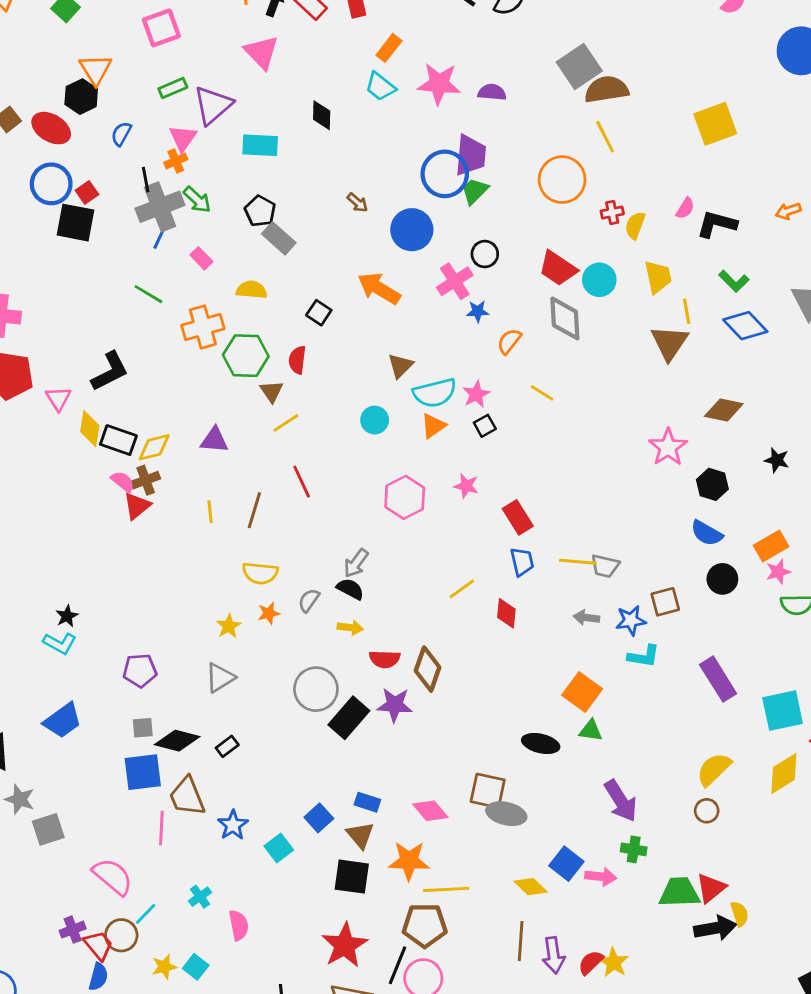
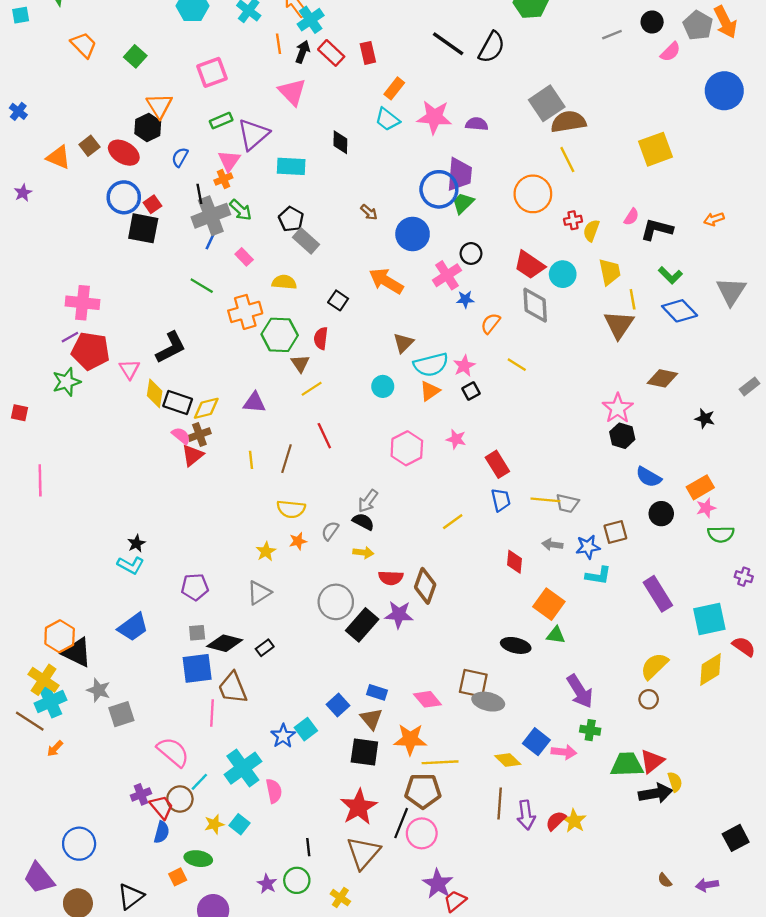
black hexagon: (712, 484) -> (622, 436), moved
red diamond: (506, 613) -> (515, 562), moved
blue star: (233, 825) -> (283, 736), moved
cyan cross: (200, 897) -> (243, 768), size x2.0

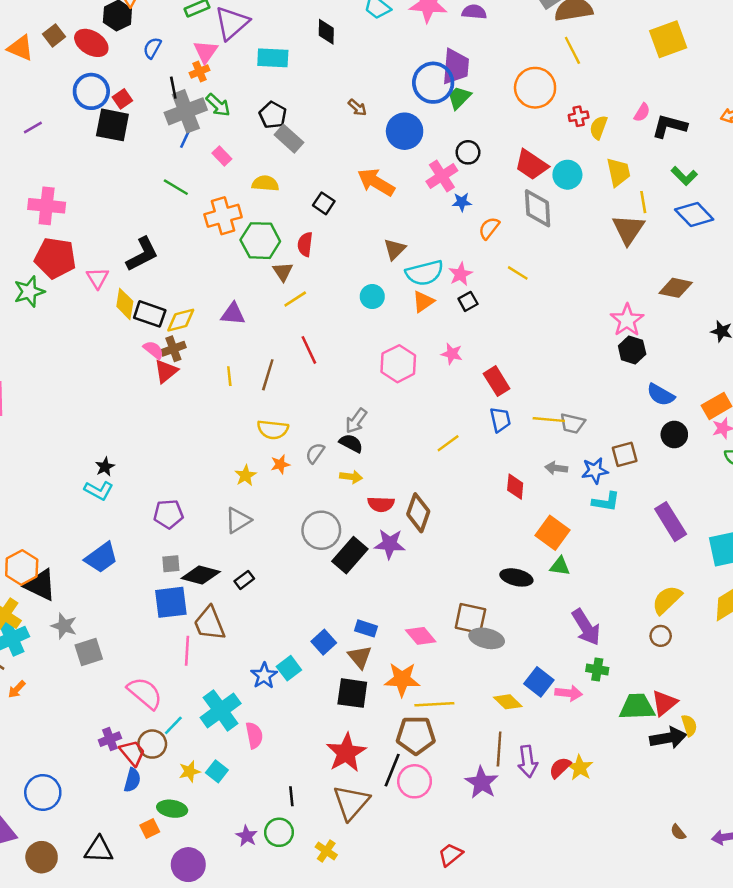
purple line: (70, 337) -> (33, 127), moved
purple star: (438, 884) -> (482, 783), moved
black triangle: (131, 896) -> (99, 850), turned 40

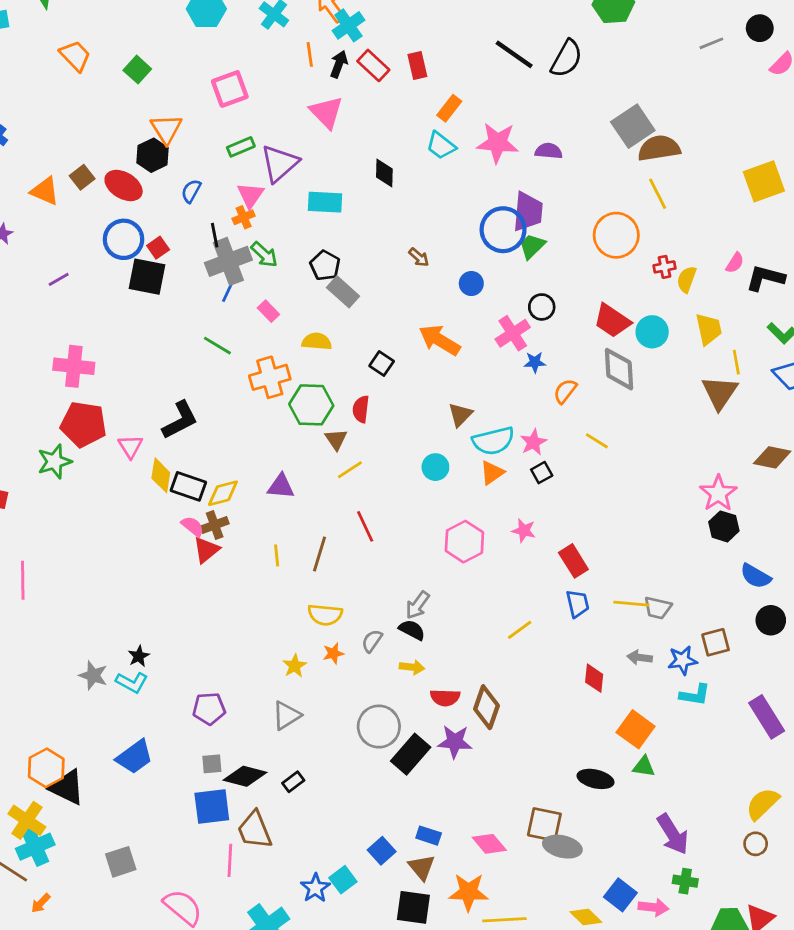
blue circle: (405, 131) -> (471, 284), size x0.6
gray star: (64, 626) -> (93, 675), moved

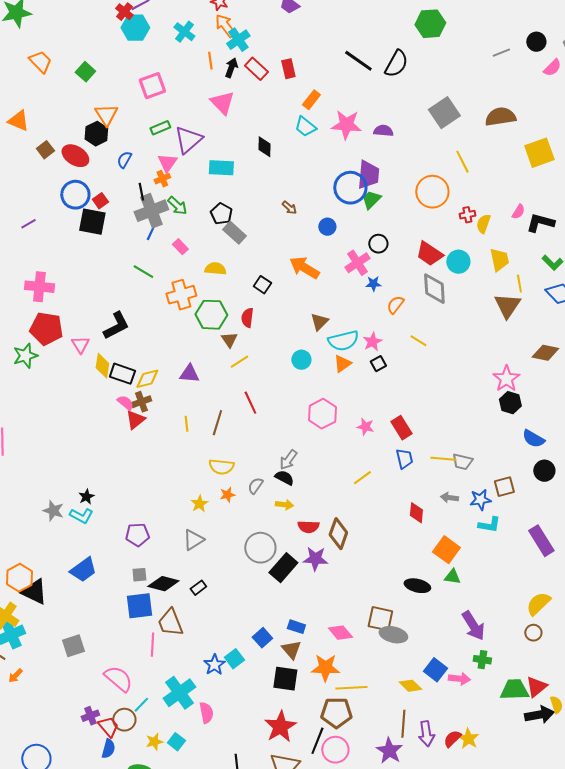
brown semicircle: (659, 148) -> (500, 117), moved
orange triangle: (45, 191) -> (18, 121), moved
pink star: (524, 531) -> (365, 427), moved

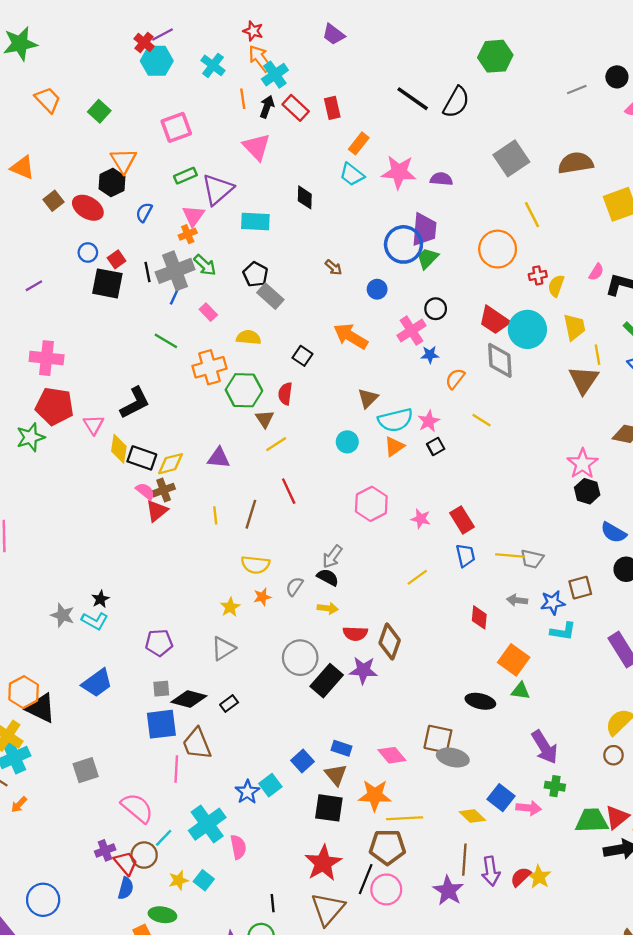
black line: (141, 192) -> (148, 272), moved
blue circle: (75, 195) -> (88, 252), size x0.6
cyan circle: (458, 262) -> (527, 329), size x1.4

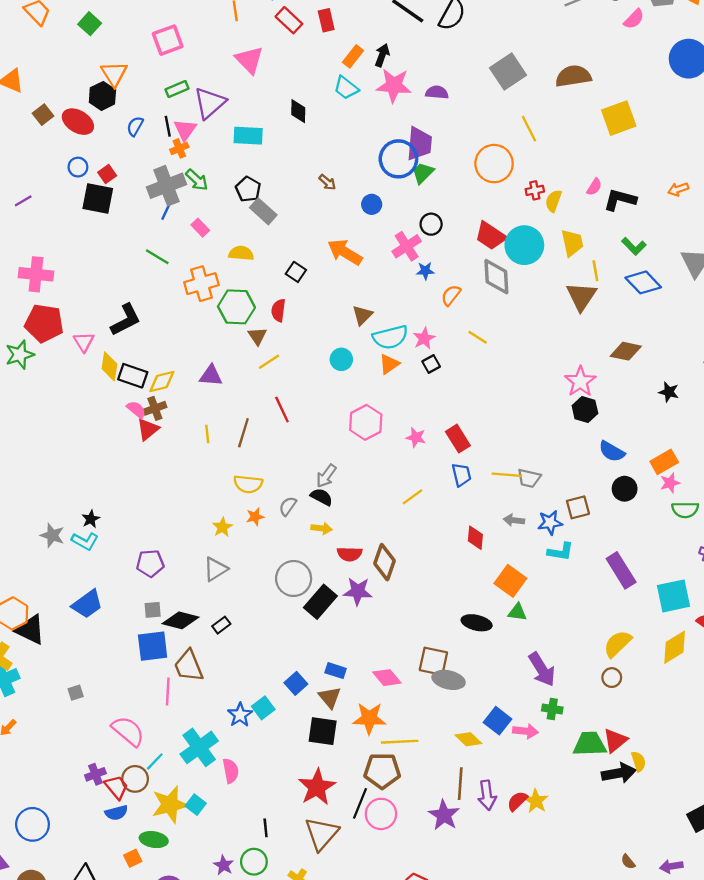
black arrow: (267, 107) -> (382, 55), moved
black line: (148, 272) -> (168, 126), moved
gray square: (86, 770) -> (76, 693), size x0.6
yellow star: (179, 880) -> (170, 805), size x1.8
blue semicircle: (126, 888) -> (116, 813), turned 60

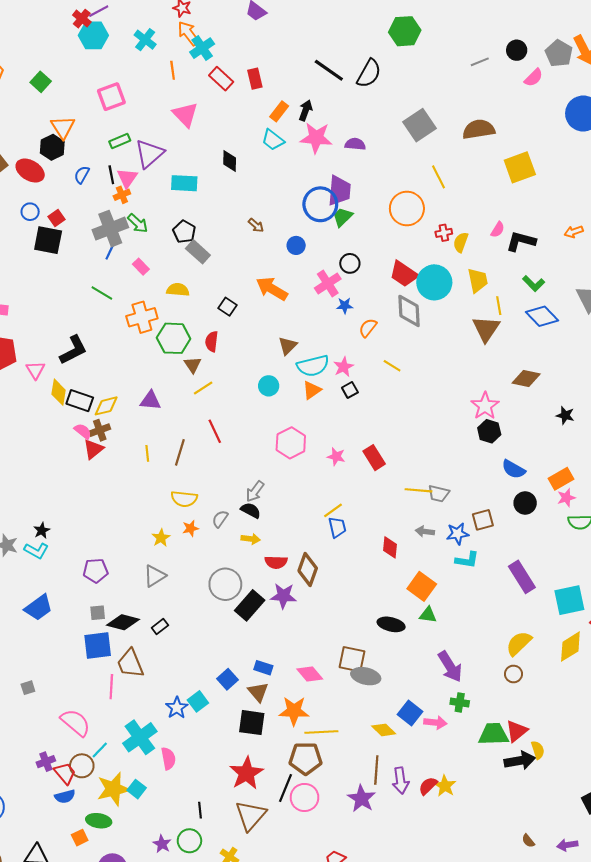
blue trapezoid: (461, 475) -> (337, 527), moved

